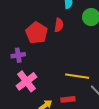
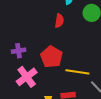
red pentagon: (37, 33) -> (51, 57), moved

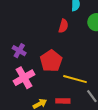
purple cross: (19, 51) -> (19, 51), turned 32

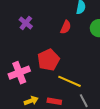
purple cross: (19, 51) -> (26, 23), moved

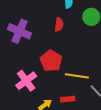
purple cross: (26, 23) -> (19, 31), size x1.6

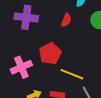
purple cross: (19, 31) -> (26, 17), turned -30

